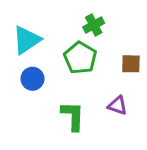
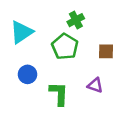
blue circle: (32, 79) -> (27, 74), moved

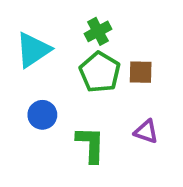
green cross: (76, 20) -> (98, 31), moved
brown square: (106, 51) -> (141, 72), moved

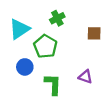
green pentagon: (100, 72) -> (45, 46), moved
brown square: (141, 72) -> (94, 33), moved

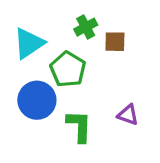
brown square: (94, 33) -> (115, 42), moved
blue circle: (25, 67) -> (37, 100), size x1.5

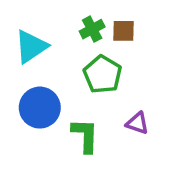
brown square: (115, 42) -> (123, 31), moved
green pentagon: (68, 69) -> (103, 74), moved

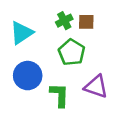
purple triangle: (137, 123) -> (96, 87), size x1.5

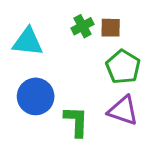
cyan triangle: (22, 33) -> (28, 42), turned 40
green pentagon: (72, 52) -> (123, 67), moved

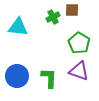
brown square: (111, 28) -> (72, 10), moved
blue circle: (36, 96) -> (17, 76), moved

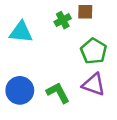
green L-shape: (49, 78) -> (58, 93), turned -30

